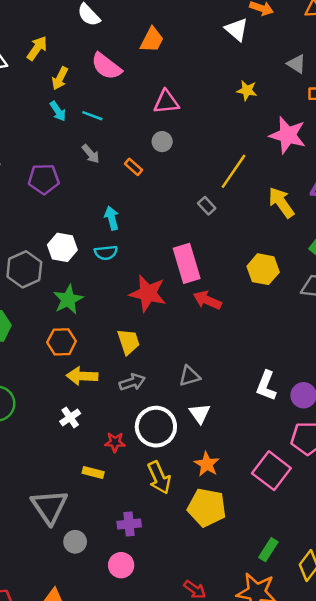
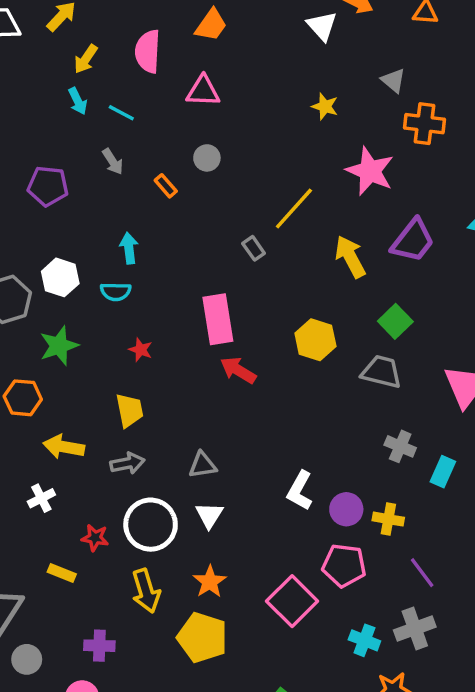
pink semicircle: (106, 66) -> (148, 51), turned 48
pink triangle: (166, 102) -> (203, 91), moved
red star: (148, 293) -> (141, 350), moved, size x0.5
orange hexagon: (62, 342) -> (23, 398), moved

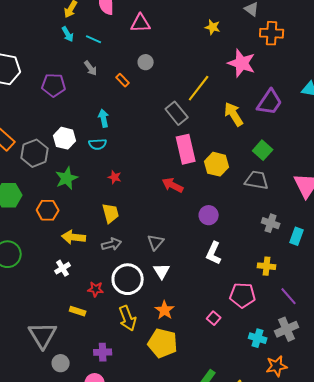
gray rectangle: (254, 248) -> (177, 113), size x1.6
pink rectangle: (218, 319) -> (186, 149), moved
gray triangle: (203, 465) -> (156, 242), turned -36
purple circle: (346, 509) -> (209, 215), moved
pink square: (292, 601) -> (214, 318), size x0.5

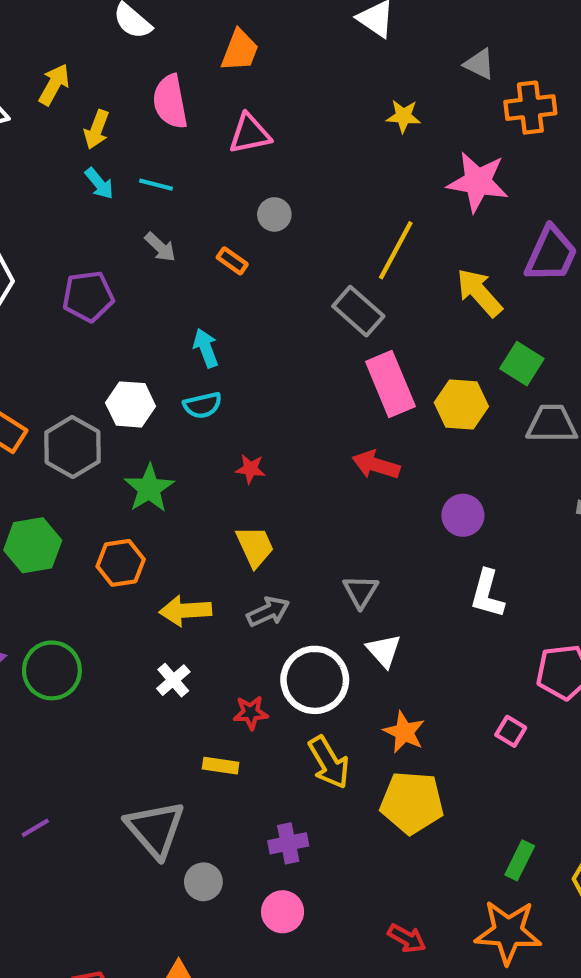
green square: (263, 150) -> (522, 364), moved

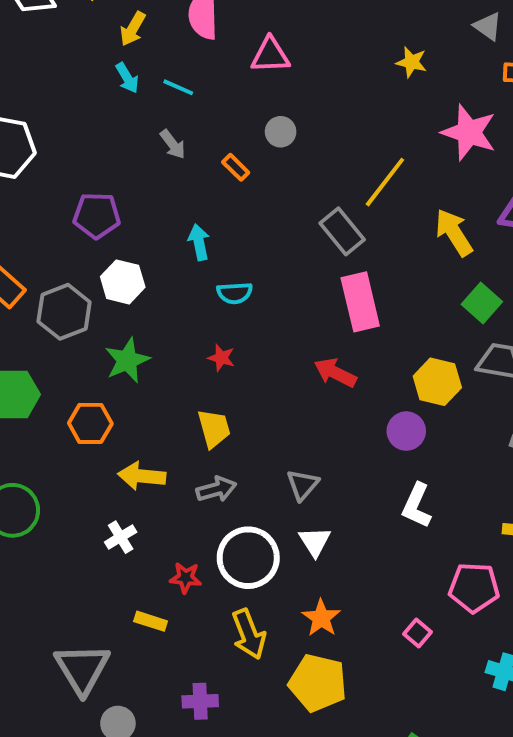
purple pentagon: (88, 296) -> (97, 215), moved
cyan semicircle: (202, 405) -> (235, 293), moved
yellow hexagon: (461, 405) -> (437, 382), moved

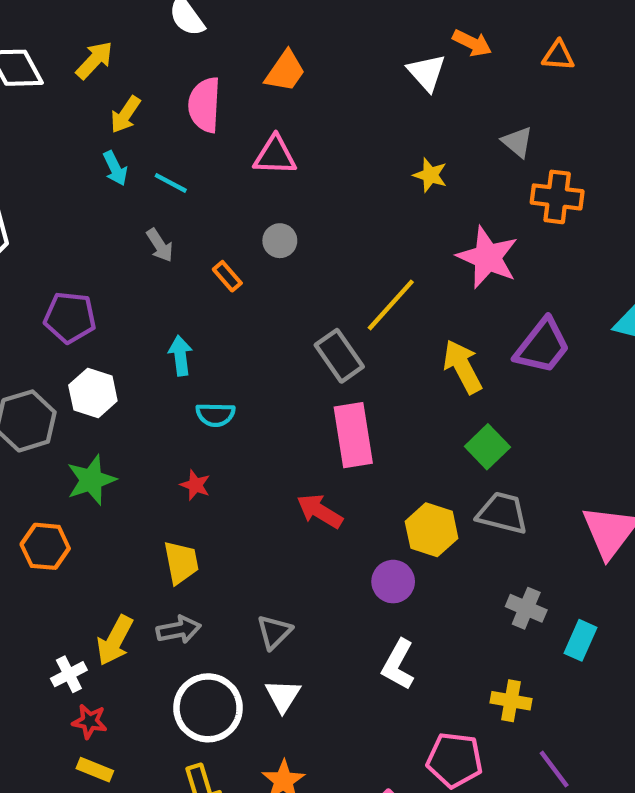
yellow arrow: (142, 476) -> (115, 640), moved, turned -72
red star: (186, 578) -> (90, 721), moved

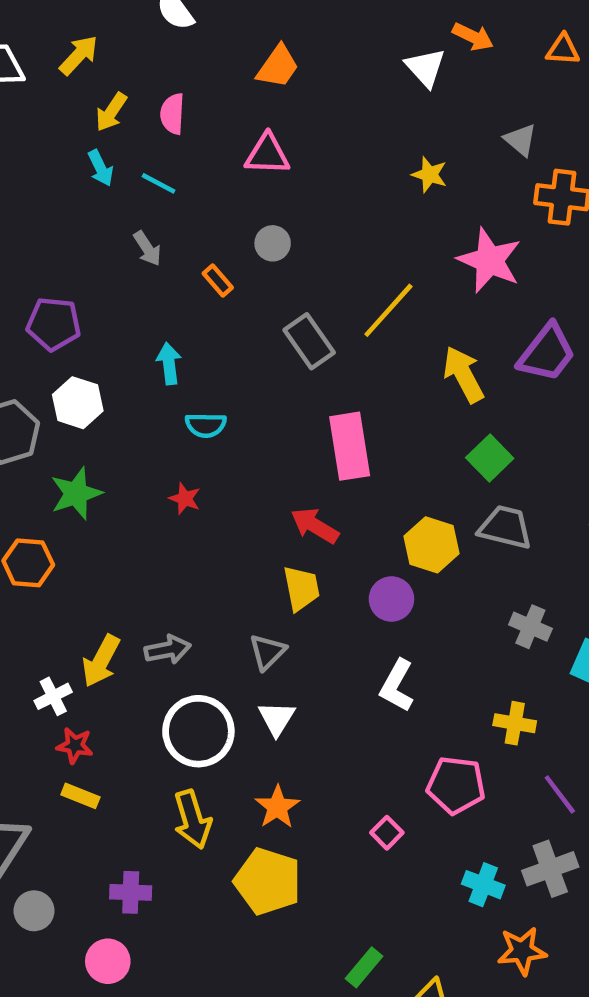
pink semicircle: (204, 105) -> (172, 114), moved, size x0.7
gray rectangle: (339, 356) -> (309, 341), moved
yellow trapezoid: (181, 562) -> (301, 588), moved

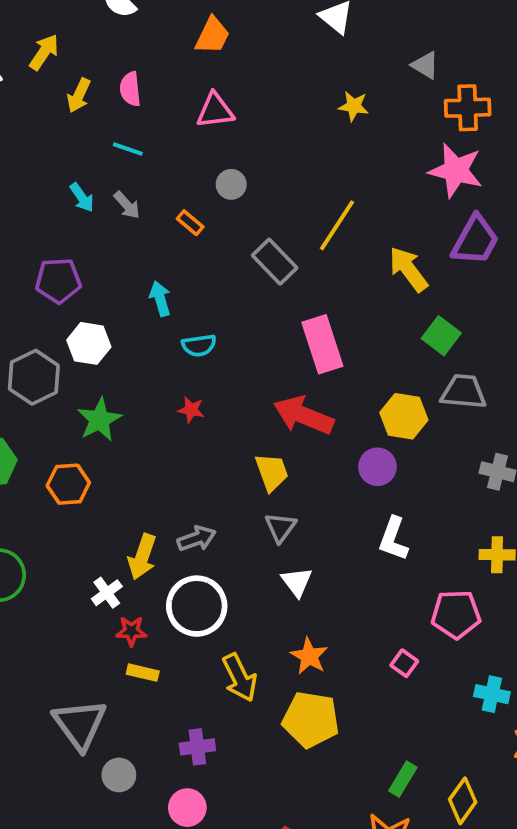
cyan arrow: (101, 168) -> (82, 197), moved
pink star: (489, 260) -> (456, 171), moved
red arrow: (315, 526) -> (303, 415), size x1.4
yellow trapezoid: (301, 588) -> (272, 472), moved
white circle: (198, 731) -> (197, 606), moved

